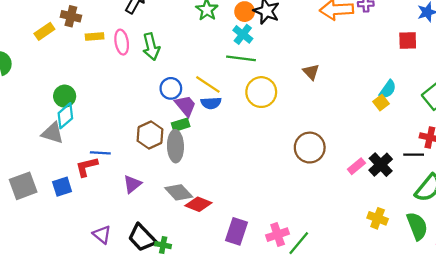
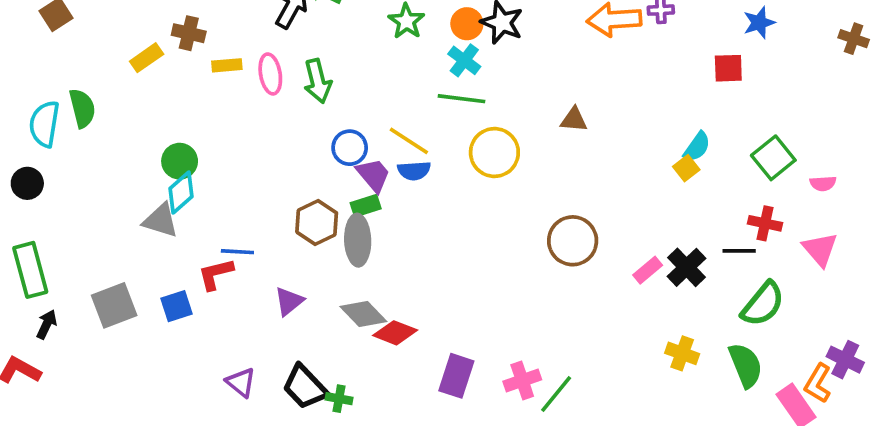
brown triangle: (311, 72) -> (574, 120), turned -42

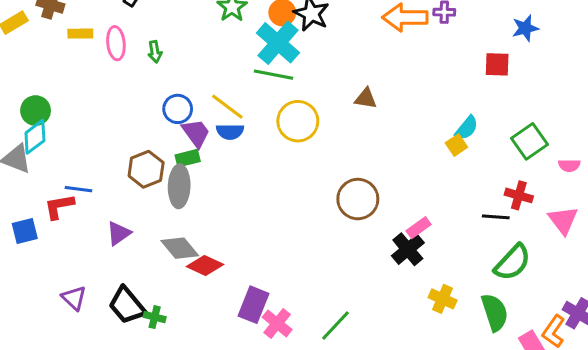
cyan cross: (464, 60) -> (278, 43), size x1.6
green arrow: (318, 81) -> (155, 52), size x0.6
black cross: (686, 267) -> (408, 249), moved
pink cross: (522, 381) -> (277, 323), moved, turned -36

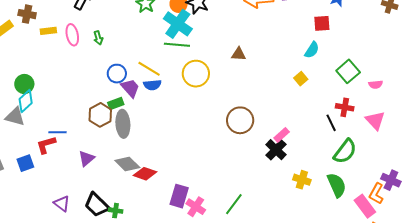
cyan semicircle: (467, 128) -> (312, 50), moved
green rectangle: (188, 158) -> (116, 104), moved
black line: (496, 217) -> (331, 123), turned 66

